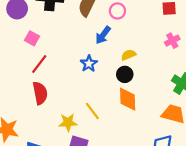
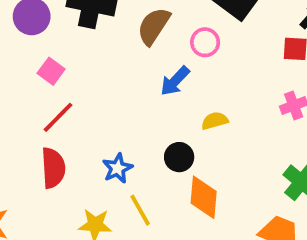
blue star: (89, 64) -> (117, 168), moved
black circle: (125, 74) -> (179, 157), moved

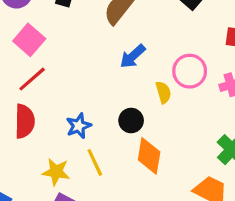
pink circle: (205, 42) -> (190, 71), moved, size x1.4
pink square: (51, 71) -> (29, 40), size x1.4
yellow semicircle: (215, 121) -> (163, 92), turned 85

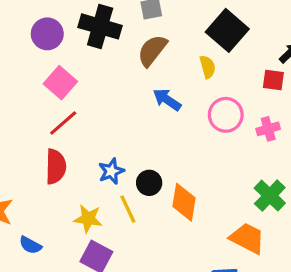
blue arrow: (133, 56) -> (167, 100), turned 76
yellow semicircle: (163, 92) -> (208, 67), moved
black circle: (131, 121) -> (149, 183), moved

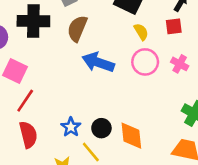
yellow semicircle: (208, 67) -> (141, 32), moved
blue arrow: (167, 100) -> (98, 62), size x1.4
pink cross: (268, 129) -> (180, 64), turned -30

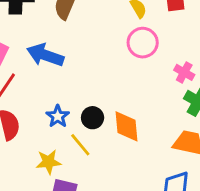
blue arrow: (98, 62) -> (45, 55), moved
pink cross: (180, 64) -> (184, 72), moved

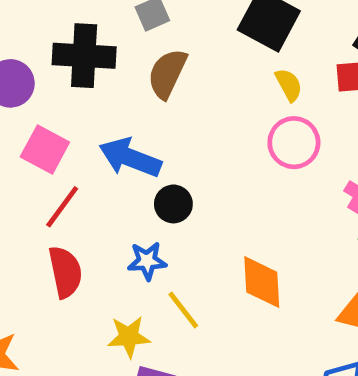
blue star: (58, 116) -> (147, 261), turned 30
black circle: (93, 118) -> (173, 204), moved

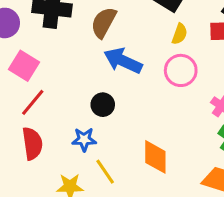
yellow semicircle: (289, 85) -> (180, 34), turned 45
blue arrow: (130, 158) -> (123, 61), moved

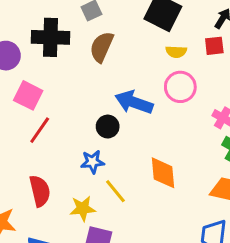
yellow semicircle: (180, 34) -> (176, 52), turned 78
blue arrow: (123, 61) -> (134, 102), moved
red semicircle: (32, 143) -> (40, 191), moved

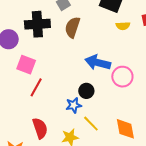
pink circle: (180, 87) -> (122, 77), moved
black circle: (108, 127) -> (86, 91), moved
orange diamond: (163, 173) -> (125, 129), moved

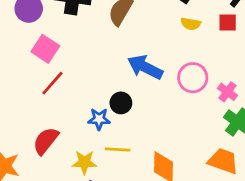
pink circle: (122, 77) -> (193, 78), moved
yellow line: (91, 124) -> (118, 149), turned -54
red semicircle: (40, 128) -> (46, 141), turned -135

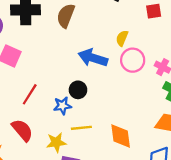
yellow semicircle: (191, 24) -> (122, 38), moved, turned 112
red line: (52, 83) -> (30, 94), moved
red semicircle: (46, 141) -> (22, 130), turned 110

